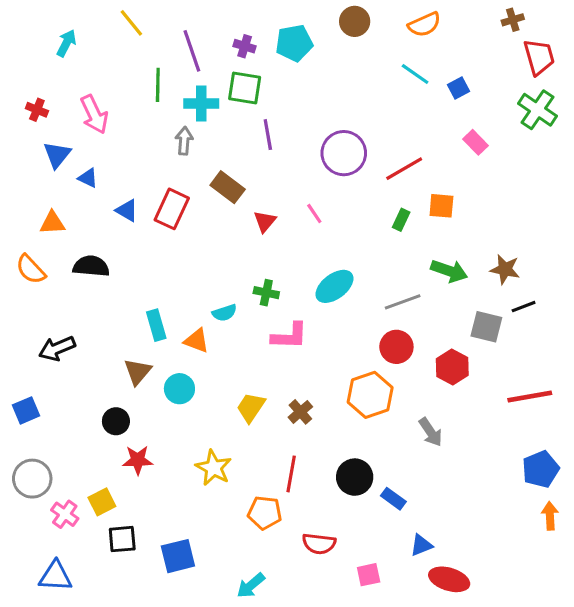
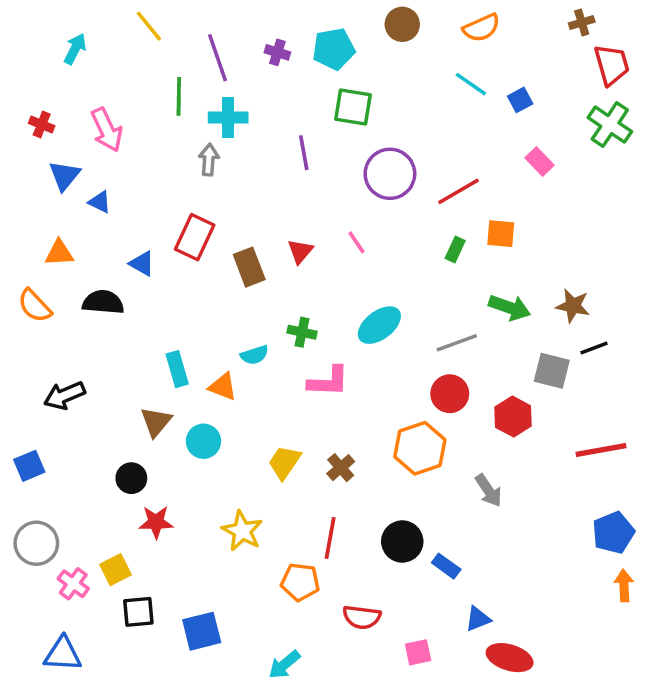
green square: (245, 88) -> (353, 107), moved
brown rectangle: (228, 187) -> (249, 267), moved, turned 32
blue triangle: (127, 210) -> (142, 264), moved

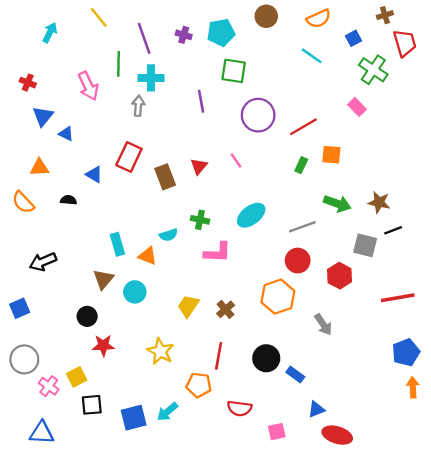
blue square: (520, 100) -> (354, 38), moved
green cross: (610, 125) -> (373, 70), moved
pink arrow: (107, 130) -> (88, 86), moved
black semicircle: (103, 302) -> (68, 200), size x0.6
cyan arrow: (284, 665) -> (167, 412), moved

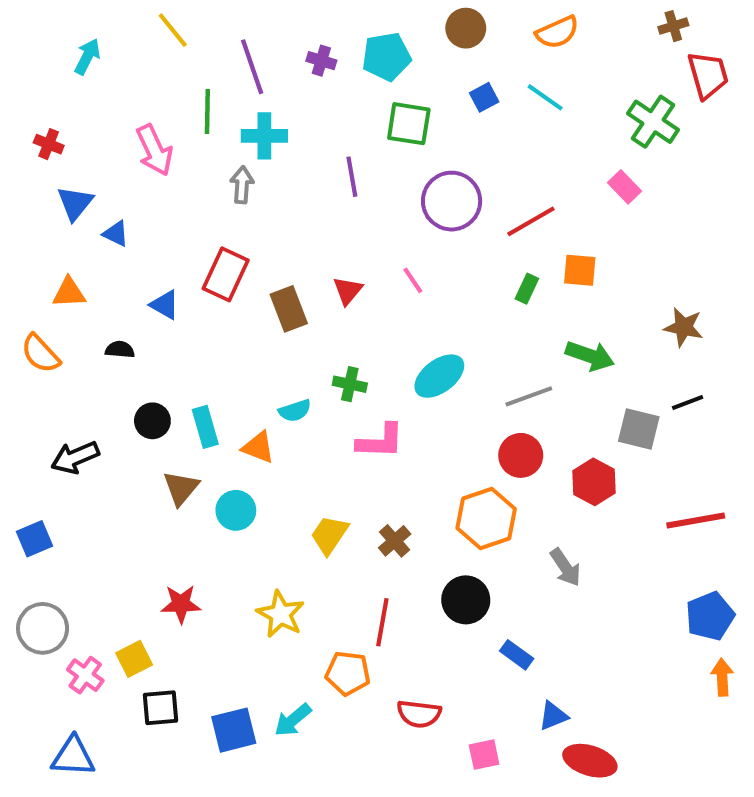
blue square: (354, 38) -> (484, 97), moved
brown star: (379, 202) -> (684, 327), moved
black circle: (87, 316) -> (152, 421), moved
black circle: (266, 358) -> (466, 600), moved

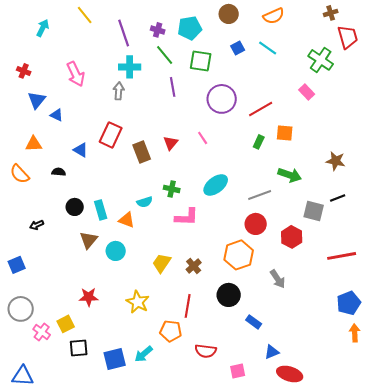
green line: (207, 112) -> (165, 55), moved, turned -40
black arrow: (75, 457) -> (37, 225), size x0.6
blue triangle: (73, 757) -> (23, 376), moved

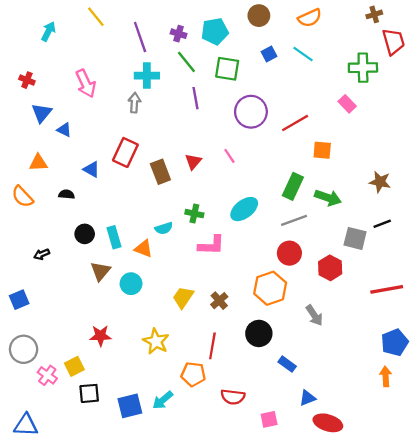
green cross: (321, 60) -> (363, 68), turned -35
green rectangle: (259, 142) -> (293, 186), moved, size x1.6
orange arrow: (355, 333) -> (386, 376), moved

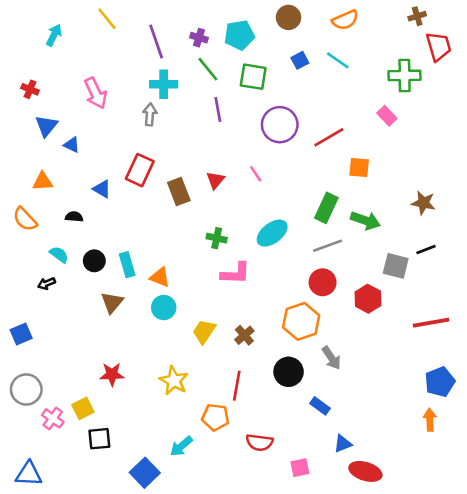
cyan semicircle: (164, 228) -> (59, 255), moved, turned -126
cyan circle: (131, 284) -> (164, 307), moved
gray arrow: (314, 315) -> (331, 358), moved
blue square: (130, 406) -> (145, 473), moved, turned -30

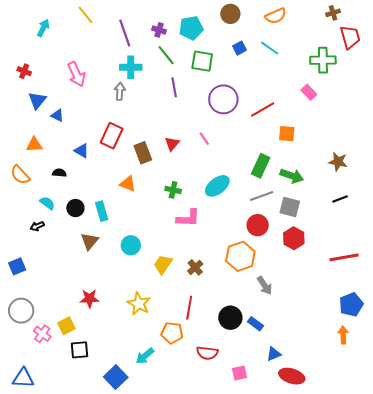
gray square: (396, 266) -> (290, 207), moved
orange triangle: (160, 277) -> (128, 184), moved
black circle: (289, 372) -> (230, 318), moved

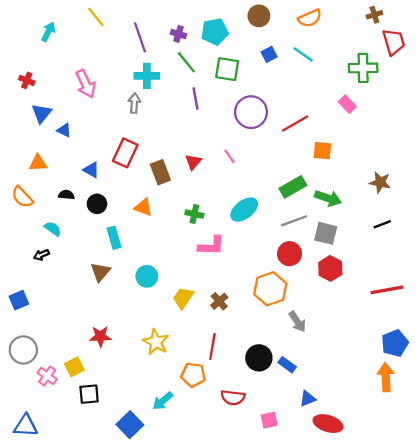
green rectangle: (261, 166) -> (293, 187), turned 35
black circle: (75, 208) -> (97, 204), moved
orange arrow: (343, 335) -> (386, 377), size x1.4

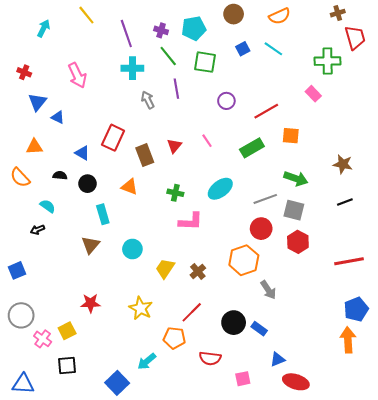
gray arrow: (134, 103) -> (148, 100), moved, turned -30
purple circle: (251, 112) -> (226, 101), size x0.6
green rectangle: (293, 187) -> (252, 148), moved
red line: (212, 347) -> (192, 312), turned 35
black square: (89, 394) -> (67, 365), moved

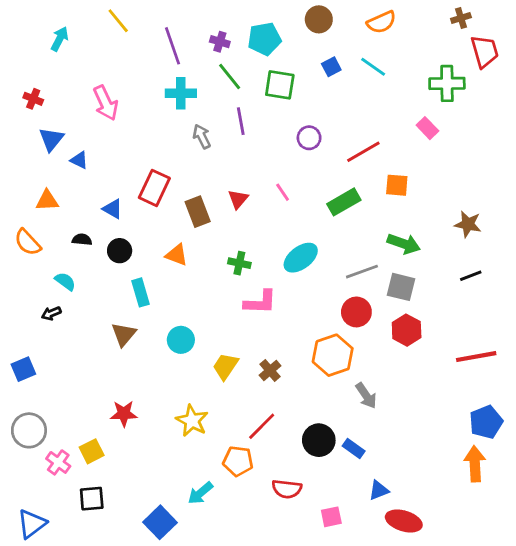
blue triangle: (23, 384) -> (32, 524), turned -40

